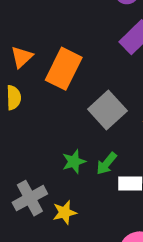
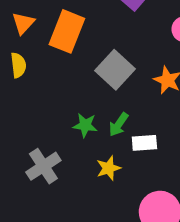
green star: (74, 162) -> (85, 125), turned 30
yellow star: (65, 212) -> (109, 168), moved

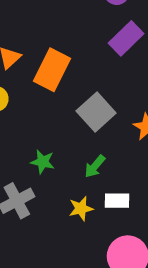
green star: (85, 125) -> (43, 162), moved
white rectangle: (144, 143) -> (117, 201), moved

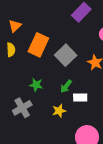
orange rectangle: (52, 70) -> (38, 45), moved
white rectangle: (117, 201) -> (80, 97), moved

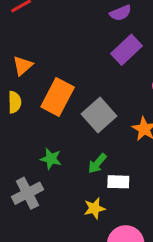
yellow star: (59, 111) -> (94, 208), moved

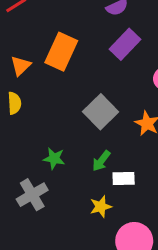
orange rectangle: (58, 97) -> (61, 52), moved

